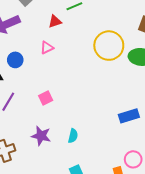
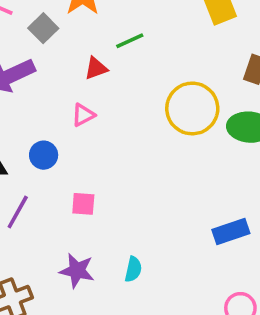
blue circle: (15, 60) -> (44, 155), moved
pink square: (46, 98) -> (83, 204), turned 32

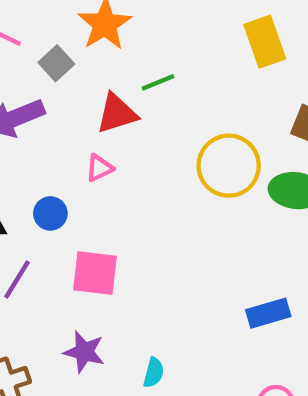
red triangle: (96, 68) -> (117, 113), size x1.5
pink square: (83, 204) -> (95, 273), size x1.6
cyan semicircle: (133, 269) -> (154, 373), moved

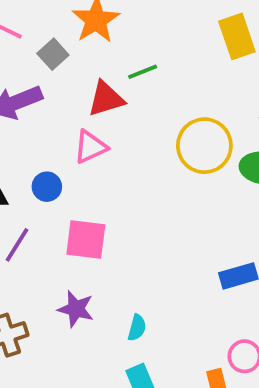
pink triangle: (99, 168) -> (90, 147), size x1.4

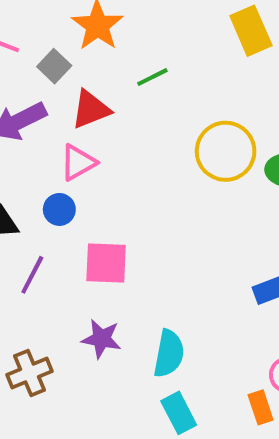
red triangle: (106, 99) -> (91, 109), moved
pink triangle: (90, 147) -> (78, 163), moved
cyan semicircle: (137, 328) -> (169, 354), size x1.6

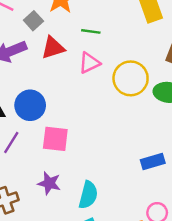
green line: (152, 77) -> (91, 31), turned 30
pink triangle: (78, 163) -> (89, 63), moved
blue circle: (59, 209) -> (30, 105), size x1.6

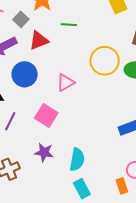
pink triangle: (89, 63) -> (65, 83), moved
blue circle: (30, 105) -> (25, 74), moved
pink square: (55, 139) -> (46, 115), turned 30

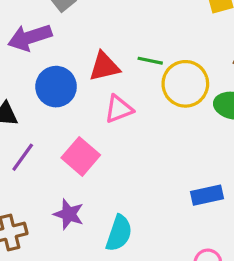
green line: (69, 25) -> (150, 61), moved
red triangle: (39, 40) -> (104, 67), moved

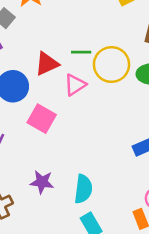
pink triangle: (119, 109) -> (75, 85), moved
pink square: (81, 156) -> (42, 119), moved

